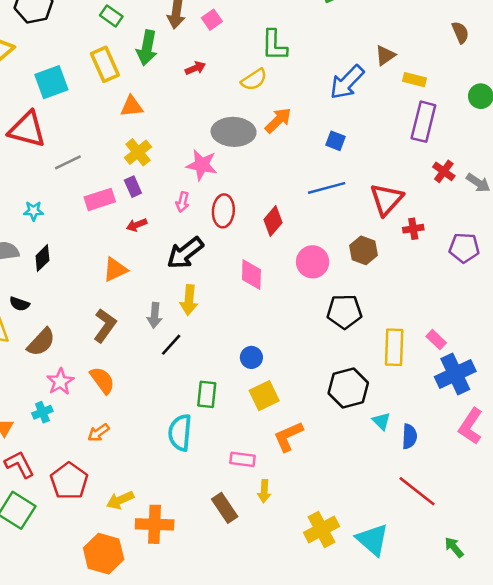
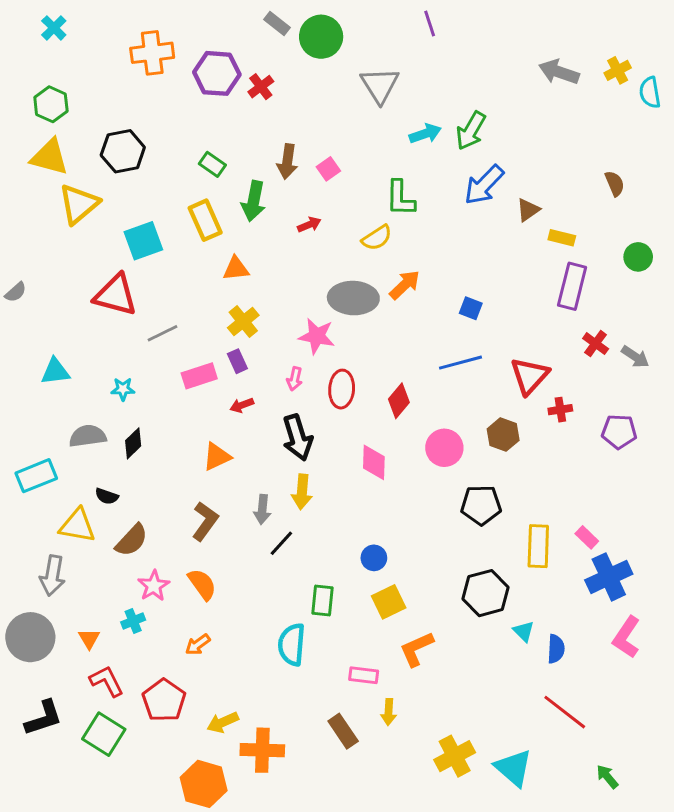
blue arrow: (347, 82) -> (484, 185), moved
black arrow: (185, 253) -> (298, 437), turned -69

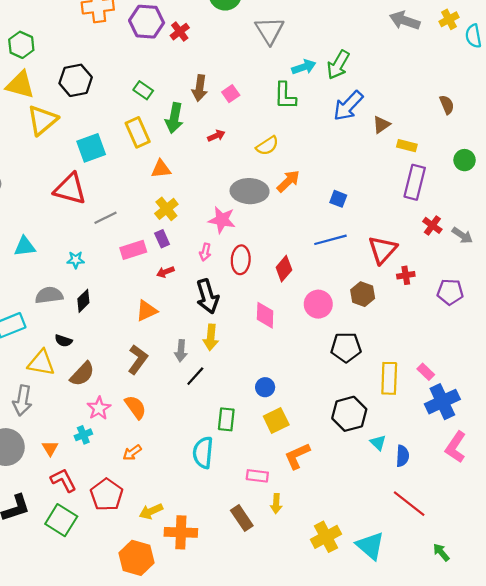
green L-shape: (400, 198) -> (285, 96), moved

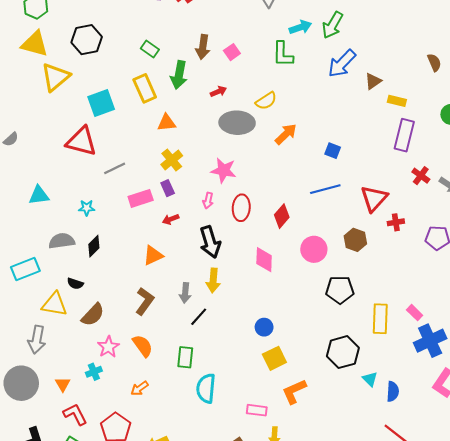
gray ellipse: (250, 191) -> (237, 123), moved
green rectangle: (226, 419) -> (185, 357), moved

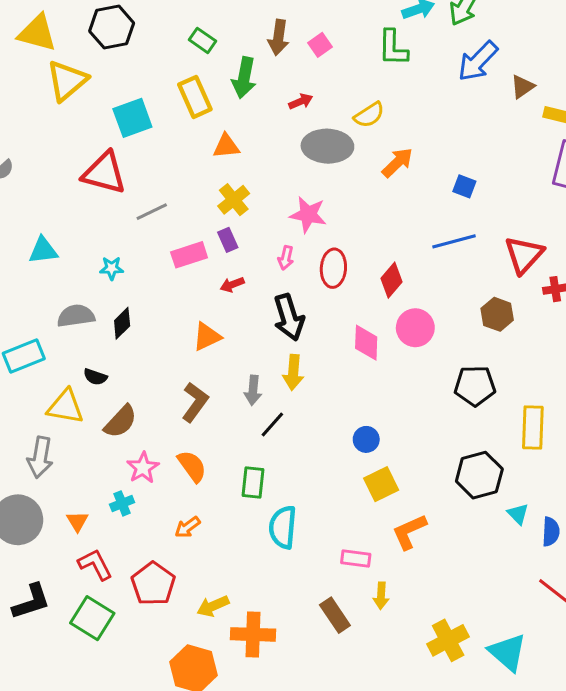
pink circle: (314, 249) -> (415, 328), moved

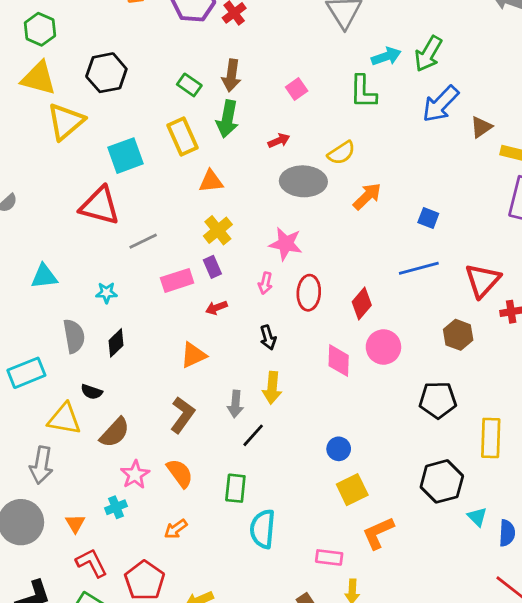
brown arrow: (278, 37) -> (231, 75), moved
gray semicircle: (76, 316) -> (74, 336), turned 88
black arrow: (289, 317) -> (268, 337), size x0.6

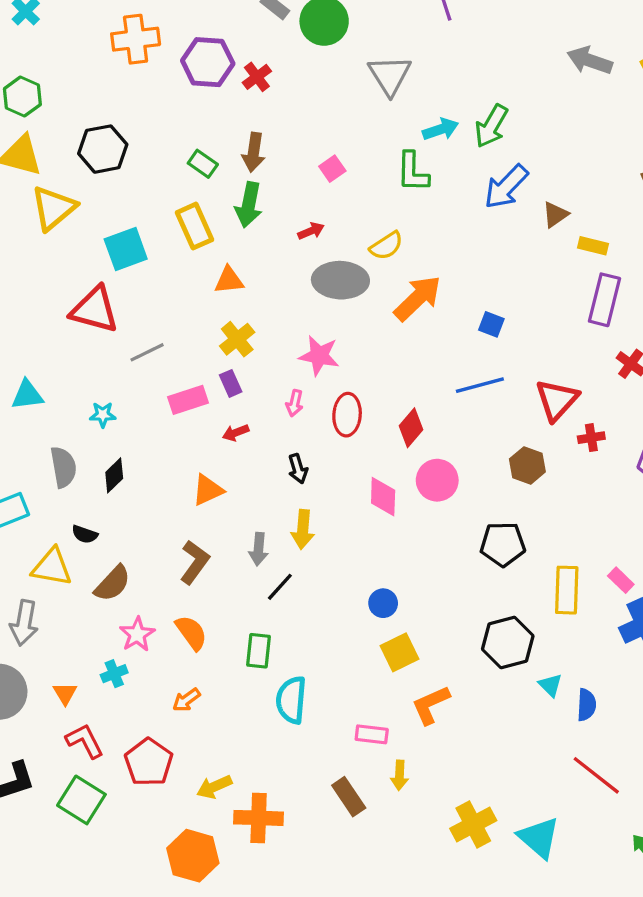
orange arrow: (367, 196) -> (418, 298), size x1.4

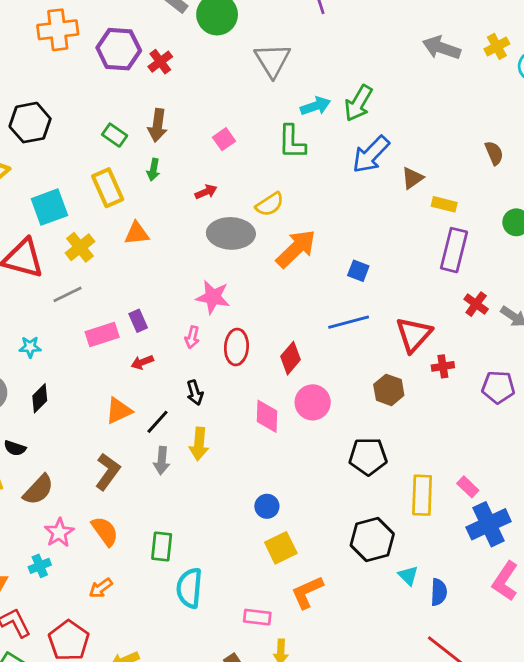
green arrow: (249, 205) -> (153, 170), size x0.6
yellow cross: (237, 339) -> (80, 247), moved
black line: (280, 587) -> (158, 422), moved

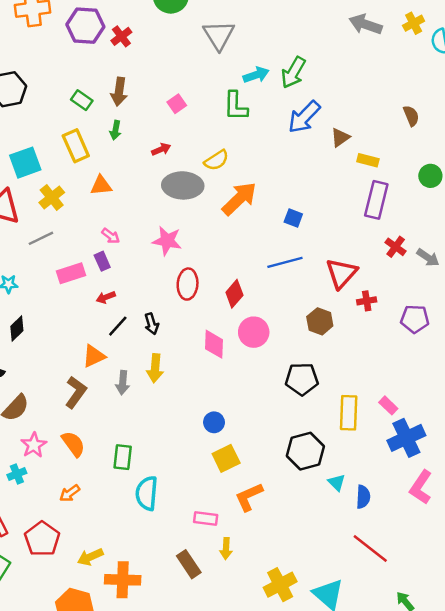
pink arrow: (192, 337) -> (111, 236), moved, turned -66
orange triangle: (119, 411) -> (94, 356), moved
black line: (158, 422) -> (118, 326), moved

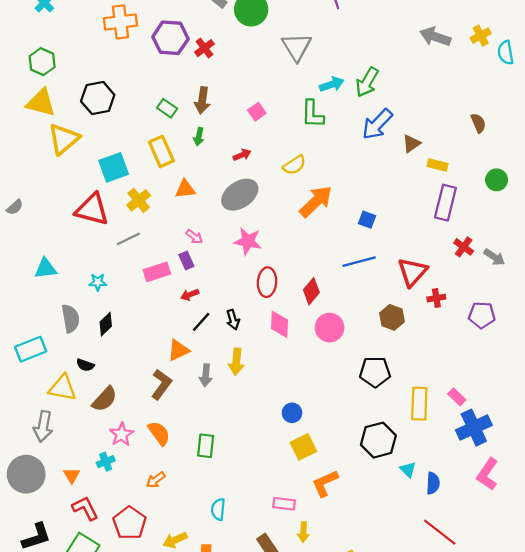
gray ellipse: (183, 185) -> (240, 195), moved, turned -36
pink diamond: (214, 344) -> (280, 324), moved
cyan semicircle: (147, 493) -> (218, 509), moved, size x0.7

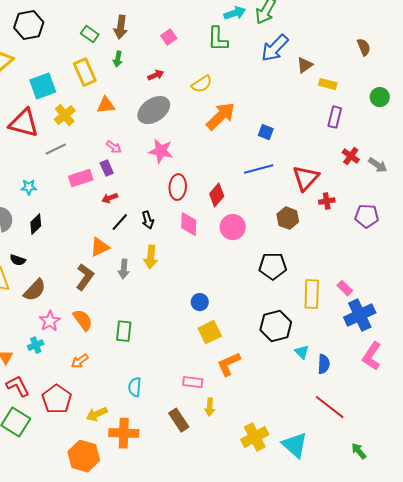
purple rectangle: (445, 203) -> (335, 117), size x0.7

